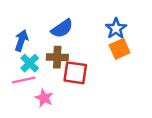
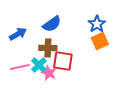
blue arrow: (21, 40) -> (18, 34), turned 42
cyan cross: (30, 63) -> (39, 65), moved
pink star: (44, 98) -> (49, 73), moved

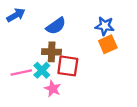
blue star: (97, 24) -> (105, 26), turned -30
blue arrow: (18, 34) -> (16, 15), moved
pink star: (49, 73) -> (53, 89), moved

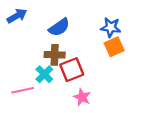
red square: (68, 66) -> (72, 70), turned -30
pink line: (21, 72) -> (23, 90), moved
pink star: (53, 89) -> (82, 97), moved

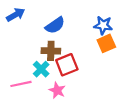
pink star: (82, 97) -> (57, 90), moved

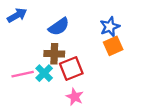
blue star: (103, 25) -> (110, 27), turned -30
pink line: (21, 84) -> (23, 74), moved
pink star: (57, 90) -> (75, 97), moved

